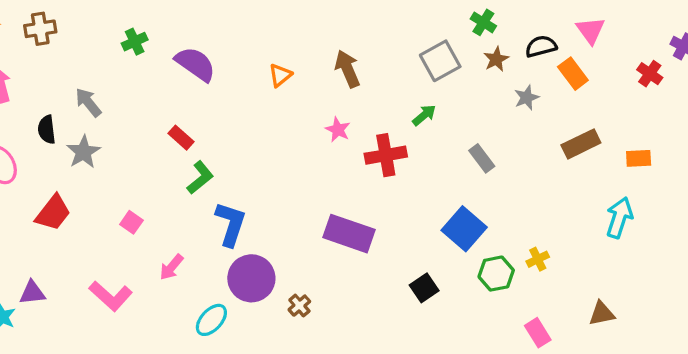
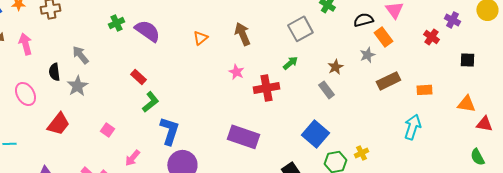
green cross: (135, 42) -> (116, 23), moved
brown star: (496, 59) -> (335, 67), moved
gray star: (527, 98) -> (367, 55), moved

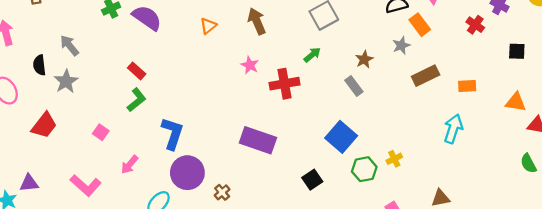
green L-shape: (150, 102) -> (137, 100), moved

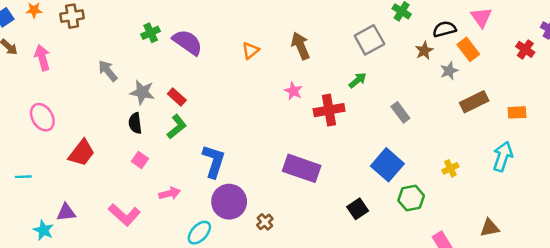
brown star: (364, 59) -> (424, 51), moved
black semicircle: (39, 65) -> (135, 123), moved
gray star: (66, 81) -> (142, 92), moved, turned -30
yellow cross: (394, 159) -> (450, 168), moved
pink arrow: (130, 165) -> (170, 193), turned -144

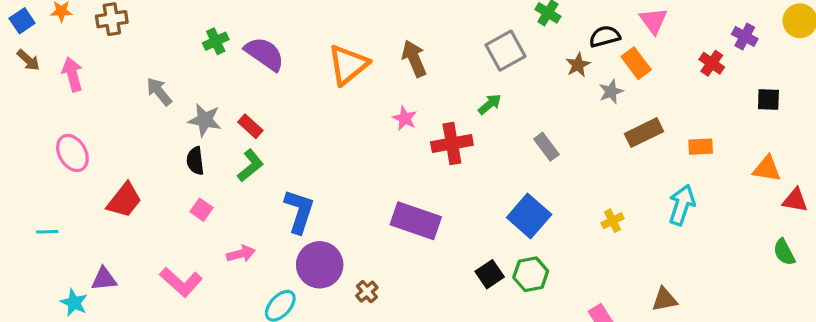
orange triangle: (251, 51) -> (348, 65), size x1.8
green hexagon: (411, 198) -> (531, 274), moved

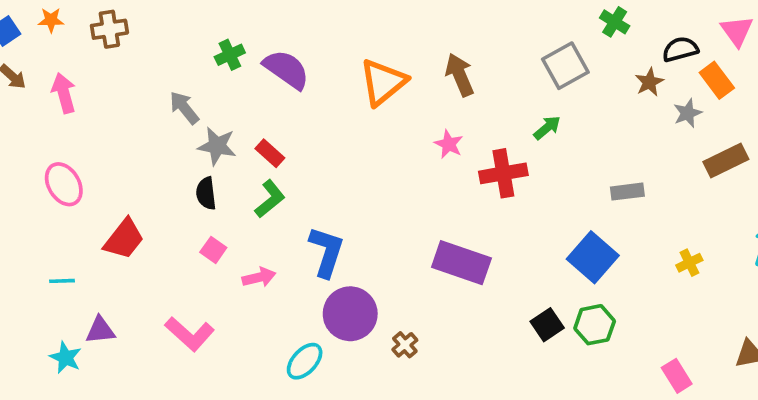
gray arrow: (159, 92) -> (184, 108), moved
gray rectangle: (546, 147) -> (627, 192), moved, turned -60
cyan line: (47, 232) -> (62, 281), moved
pink arrow: (241, 254) -> (259, 277), moved

